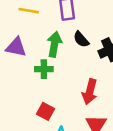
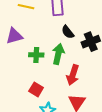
green arrow: (54, 44) -> (58, 54), moved
purple triangle: (16, 47) -> (14, 36), turned -30

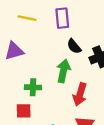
green cross: (36, 55) -> (33, 87), moved
red square: (36, 89) -> (24, 111), moved, turned -32

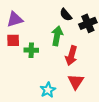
red square: (24, 111) -> (13, 40), moved

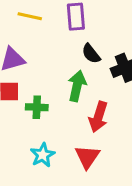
red triangle: (76, 82) -> (87, 157), moved
cyan star: (48, 90) -> (43, 155), moved

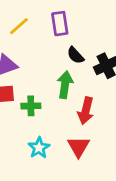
yellow line: (30, 16) -> (19, 26), turned -50

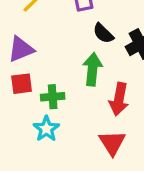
cyan star: (39, 148) -> (46, 129), moved

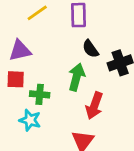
cyan star: (46, 129) -> (30, 120), turned -30

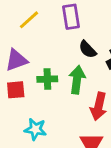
green cross: (40, 94) -> (47, 79), moved

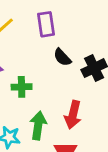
green arrow: (77, 80) -> (38, 125), moved

